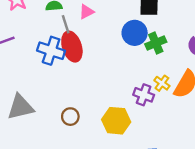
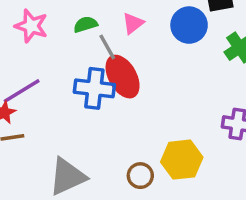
blue circle: (135, 33) -> (189, 25), moved
yellow hexagon: (116, 121) -> (182, 160), moved

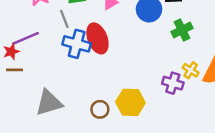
gray line: (107, 47) -> (64, 19), moved

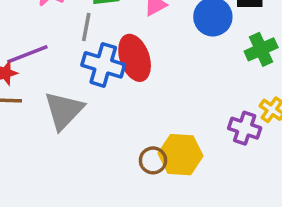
gray line: (64, 19) -> (86, 27), turned 30
gray triangle: (49, 103) -> (64, 110), moved, turned -32
brown circle: (100, 109) -> (153, 160), moved

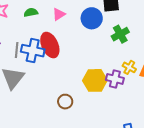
gray line: (86, 27) -> (17, 50), moved
yellow hexagon: (181, 155) -> (95, 80), moved

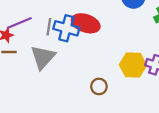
red ellipse: (50, 45) -> (86, 23), turned -50

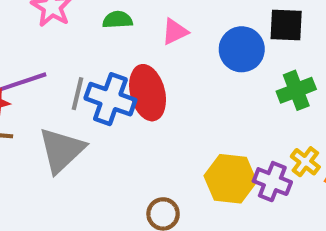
red ellipse: (86, 23) -> (148, 93), turned 52

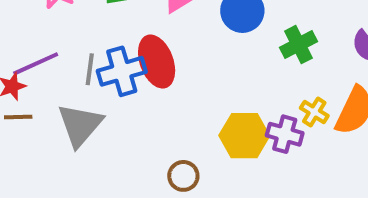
blue cross: (110, 99) -> (122, 71), turned -30

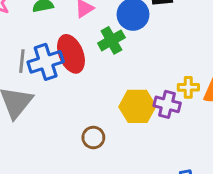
green cross: (298, 45) -> (111, 40), moved
yellow cross: (314, 112) -> (188, 87), turned -30

